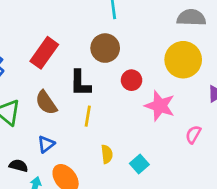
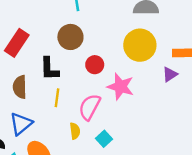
brown semicircle: (46, 103) -> (20, 87), turned 35
pink semicircle: (193, 134) -> (90, 107), moved, size x1.6
blue triangle: (46, 144) -> (21, 124), size x1.5

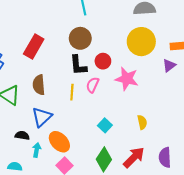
black L-shape: (49, 69) -> (78, 65), moved
pink semicircle: (90, 107) -> (93, 85), moved, size x0.7
yellow semicircle: (75, 131) -> (142, 122), moved
cyan square: (104, 139) -> (105, 125), moved

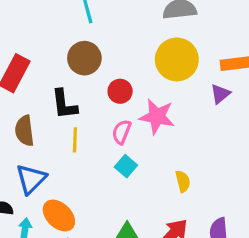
black L-shape: (78, 65) -> (64, 104), moved
pink semicircle: (93, 85) -> (122, 132), moved
cyan square: (105, 125) -> (126, 166), moved

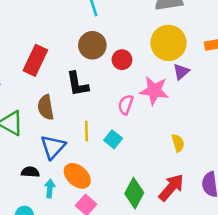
red circle: (120, 91) -> (122, 60), moved
purple triangle: (220, 94) -> (181, 72), moved
yellow line: (75, 140) -> (86, 131), moved
cyan square: (126, 166) -> (113, 139), moved

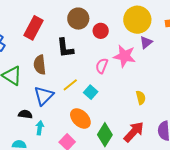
yellow line: (86, 131) -> (70, 85), turned 49
orange ellipse: (77, 176) -> (80, 119), moved

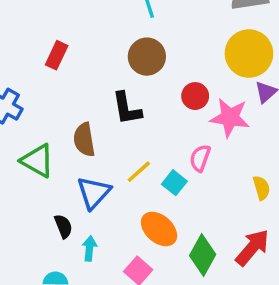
red rectangle: (34, 28) -> (57, 55), moved, size x0.7
red circle: (101, 31) -> (195, 96), moved
pink semicircle: (102, 66) -> (200, 158), moved
black semicircle: (25, 114) -> (63, 226), turned 64

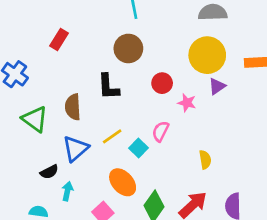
pink star: (230, 118) -> (187, 103), size x0.6
black semicircle: (63, 226) -> (49, 172), turned 78

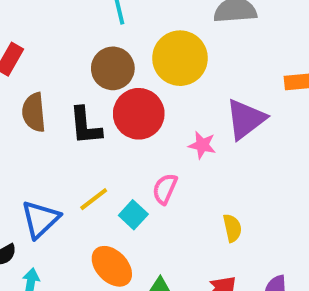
yellow circle: (207, 55) -> (180, 58), moved
red circle: (162, 83) -> (139, 114), moved, size x1.6
purple triangle: (217, 86) -> (246, 119), size x1.6
brown semicircle: (73, 107) -> (34, 112), moved

